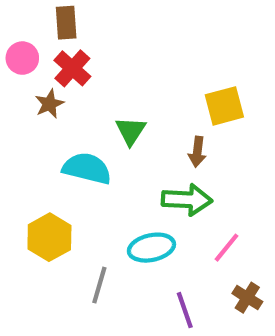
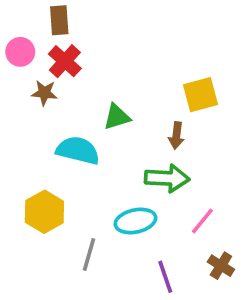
brown star: (49, 104) -> (44, 93), turned 30
green triangle: (131, 131) -> (117, 117), turned 40

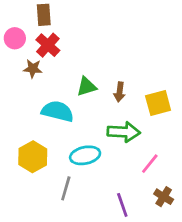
yellow square: (201, 95) -> (158, 103), moved
brown arrow: (176, 136) -> (120, 92), moved
cyan ellipse: (135, 221) -> (85, 155), moved

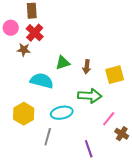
brown cross: (164, 197) -> (122, 134), moved

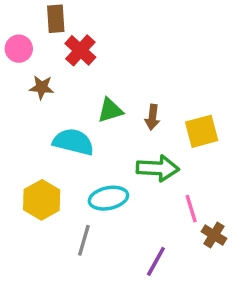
red cross: (35, 33) -> (80, 50), moved
pink line: (109, 119) -> (191, 209), turned -56
purple line: (89, 149) -> (156, 261), turned 48

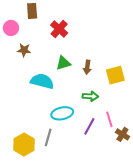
red cross: (80, 50) -> (59, 29), moved
green arrow: (158, 168) -> (90, 96), size x0.7
yellow hexagon: (42, 200) -> (24, 144), moved
purple line: (156, 261) -> (89, 126), moved

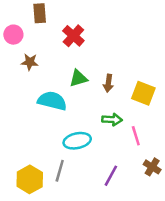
yellow square: (115, 75) -> (143, 93), turned 36
pink line: (109, 119) -> (136, 136), moved
purple line: (89, 126) -> (111, 176), moved

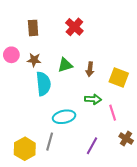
brown rectangle: (40, 13) -> (33, 28), moved
pink circle: (13, 35) -> (11, 55), moved
red cross: (73, 36) -> (74, 27), moved
brown star: (30, 62) -> (34, 60), moved
cyan semicircle: (52, 101) -> (43, 84), turned 70

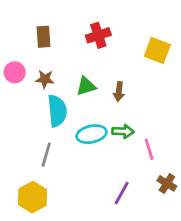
red cross: (74, 27) -> (98, 35), turned 30
yellow square: (119, 78) -> (157, 50), moved
cyan ellipse: (64, 117) -> (91, 134), moved
gray line: (50, 142) -> (46, 155), moved

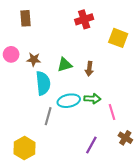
red cross: (98, 35) -> (84, 19), moved
brown rectangle: (43, 37) -> (25, 18), moved
gray line: (46, 155) -> (48, 116), moved

